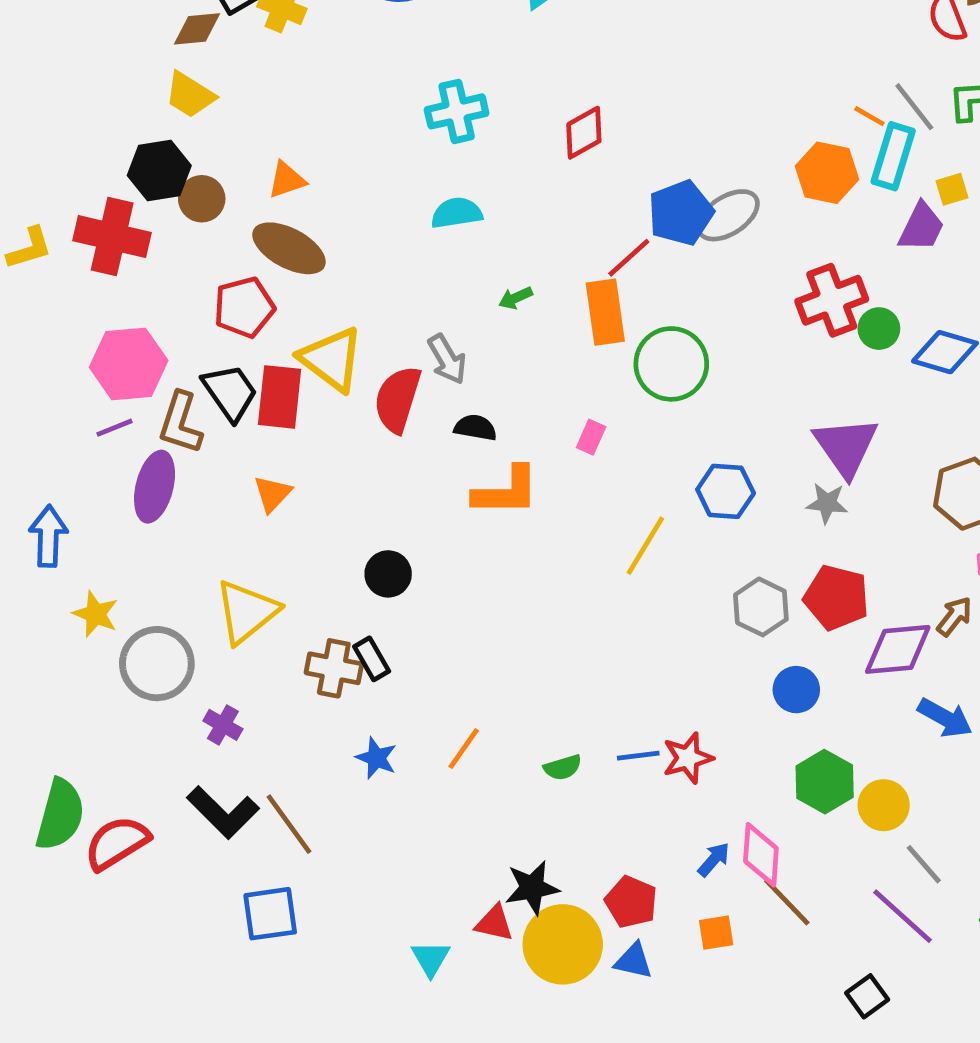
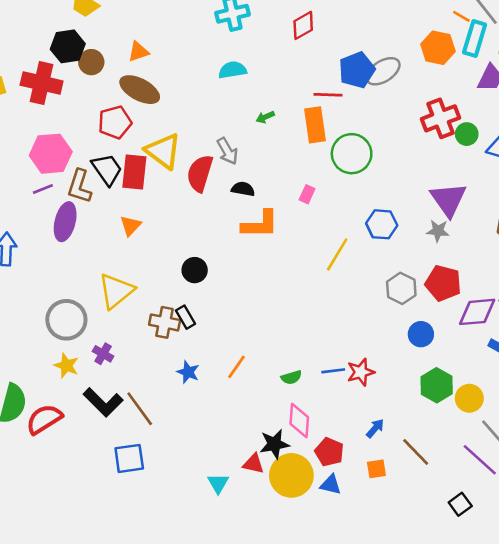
red line: (629, 258) -> (328, 95), turned 44
yellow star: (96, 614) -> (66, 366), moved
pink diamond: (761, 855) -> (299, 421), moved

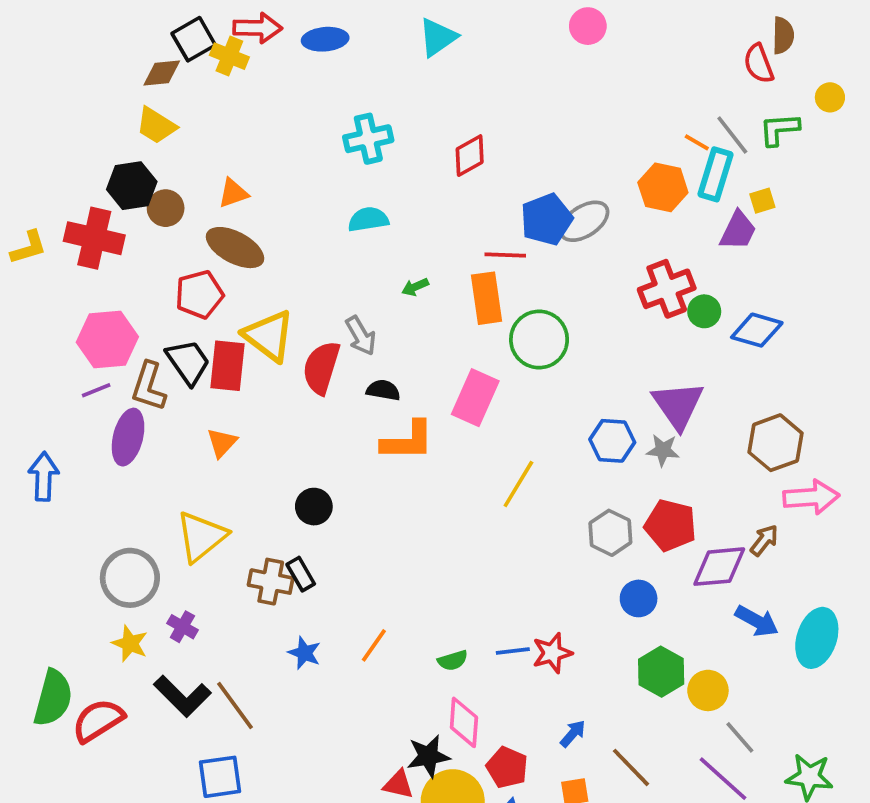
pink rectangle: (307, 194) -> (475, 398), size x2.0
blue hexagon: (382, 224) -> (612, 441), moved

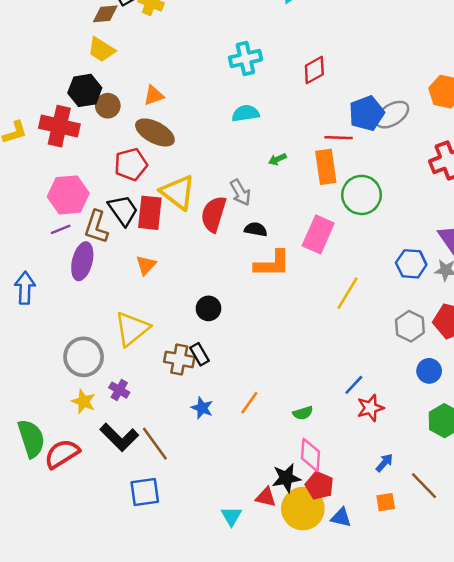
blue line: (513, 651) -> (354, 385), moved, turned -40
green semicircle: (53, 698) -> (31, 438), turned -33
red pentagon: (507, 767) -> (319, 486), moved

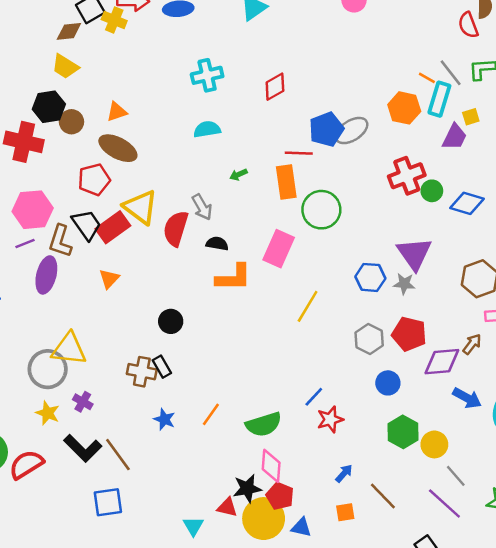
red rectangle: (150, 213) -> (113, 227), turned 48
yellow triangle: (132, 329) -> (69, 349), moved, turned 45
green semicircle: (303, 413) -> (264, 424), size x1.8

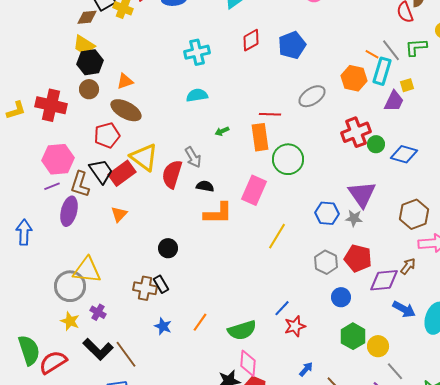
red diamond: (275, 87) -> (251, 40), moved
black hexagon: (49, 107) -> (90, 62), moved
blue pentagon: (326, 129) -> (292, 45), moved

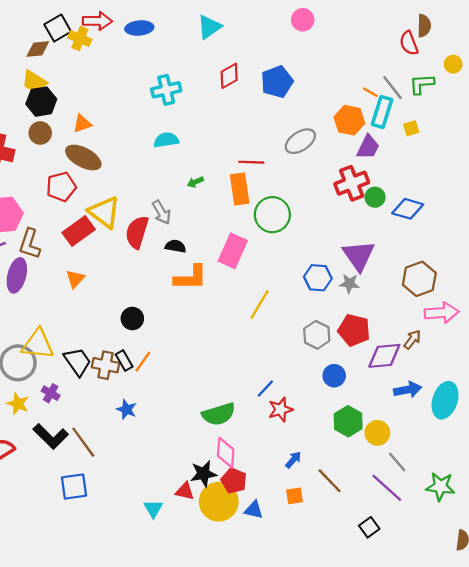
purple trapezoid: (394, 101) -> (368, 147), moved
black trapezoid: (101, 171) -> (77, 362), moved
blue arrow: (404, 309) -> (408, 390), turned -40
orange line: (200, 322) -> (143, 362), moved

